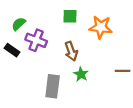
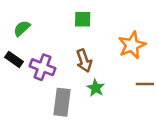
orange star: (101, 27) -> (132, 45), moved, turned -30
purple cross: (36, 40) -> (43, 67), moved

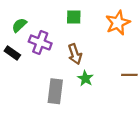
orange star: (132, 45) -> (118, 23), moved
purple cross: (43, 67) -> (40, 42), moved

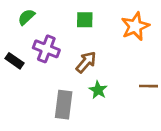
green semicircle: (19, 25) -> (26, 17), moved
brown arrow: (75, 54) -> (86, 62), turned -120

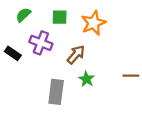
green square: (85, 20) -> (60, 17), moved
orange star: (135, 26) -> (93, 23), moved

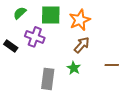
green square: (60, 17) -> (51, 15), size x1.5
brown arrow: (76, 55) -> (82, 45), moved

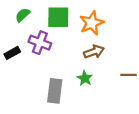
brown arrow: (82, 45) -> (94, 52), turned 30
black rectangle: (11, 46) -> (12, 53), turned -64

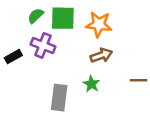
green semicircle: (23, 15) -> (36, 16), moved
orange star: (92, 23) -> (99, 24), turned 30

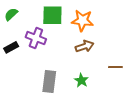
green semicircle: (36, 16) -> (11, 14), moved
green star: (91, 84) -> (81, 80), moved

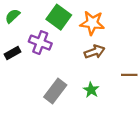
green square: (52, 15) -> (59, 17), turned 35
gray rectangle: (49, 81) -> (55, 91), turned 30

